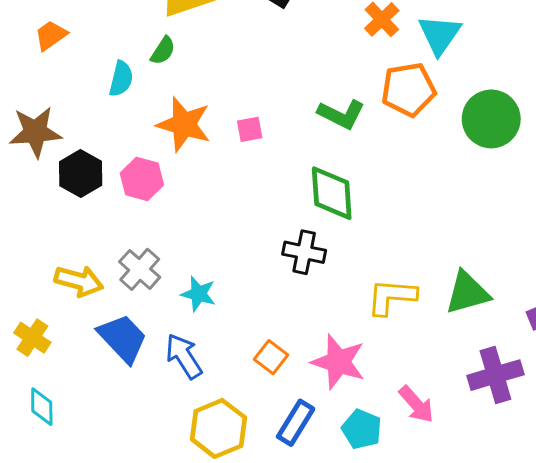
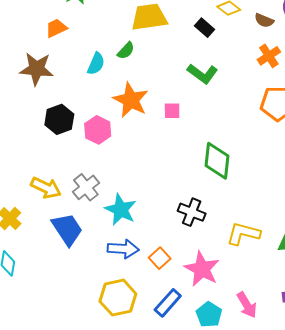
green L-shape: (341, 114) -> (203, 74), moved
brown star: (35, 132) -> (37, 69), moved
black cross: (304, 252) -> (192, 212), moved
cyan star: (198, 294) -> (121, 210), size x1.4
blue arrow: (184, 356) -> (123, 249), moved, turned 116

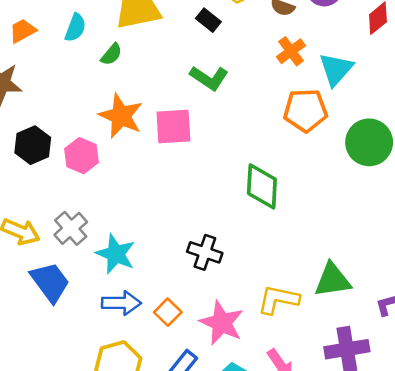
cyan semicircle: (96, 64) -> (75, 28), moved
pink square: (172, 111) -> (173, 126), size x1.8
green diamond: (217, 161) -> (262, 186), moved
yellow L-shape: (243, 234) -> (278, 300), moved

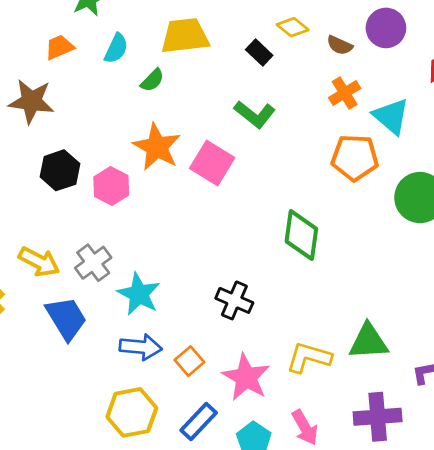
cyan triangle: (336, 69) -> (391, 116), turned -36
pink square: (173, 126) -> (212, 163), turned 30

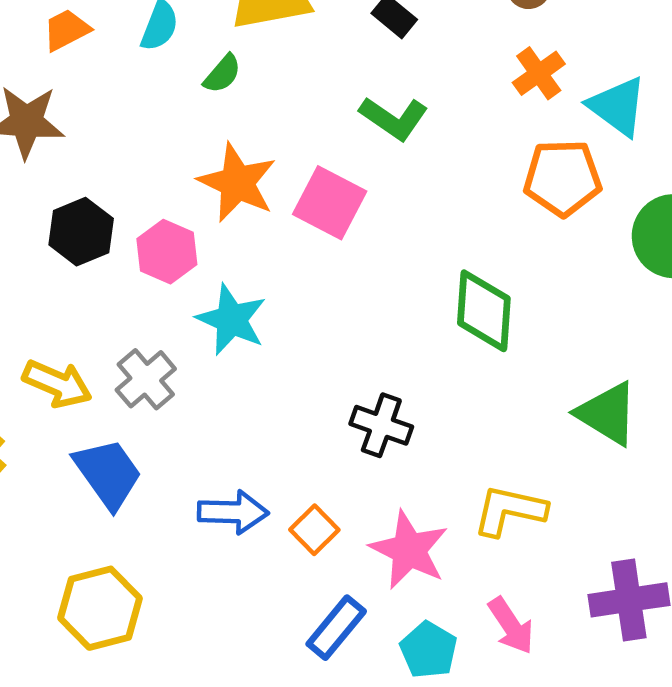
cyan star: (139, 294) -> (231, 320), moved
green triangle: (368, 342) -> (607, 414), moved, turned 39
yellow hexagon: (132, 412) -> (100, 608), moved

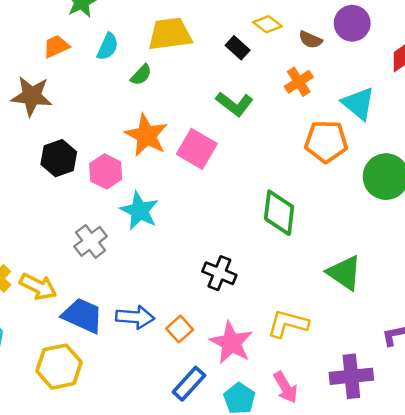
orange cross: (539, 73) -> (299, 82), moved
yellow arrow: (57, 384) -> (38, 287), moved
blue trapezoid: (108, 473) -> (83, 316), moved, turned -33

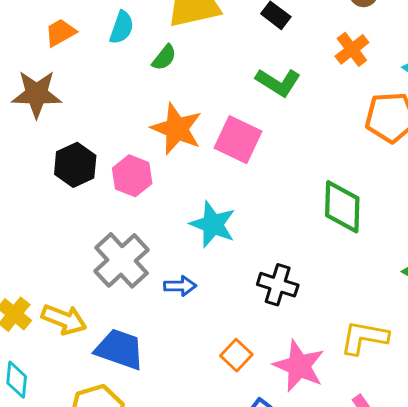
cyan star: (139, 211) -> (213, 224), moved
gray cross: (91, 241) -> (122, 260), size x1.4
blue arrow: (135, 317) -> (180, 286), moved, size x0.7

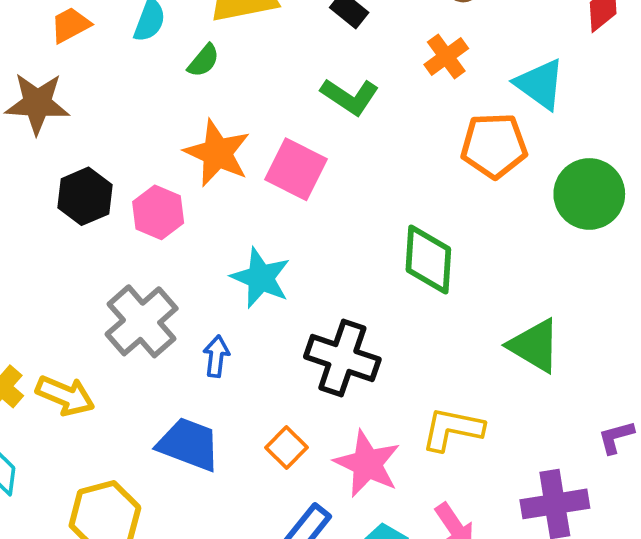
black cross: (278, 285) -> (342, 358), size x1.4
blue arrow: (180, 286) -> (216, 356), turned -84
blue trapezoid: (120, 349) -> (189, 444), moved

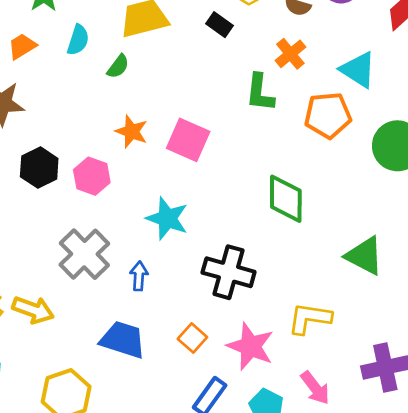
green L-shape: (350, 97) -> (260, 93), moved, turned 66
orange star: (217, 153) -> (131, 132), size x0.7

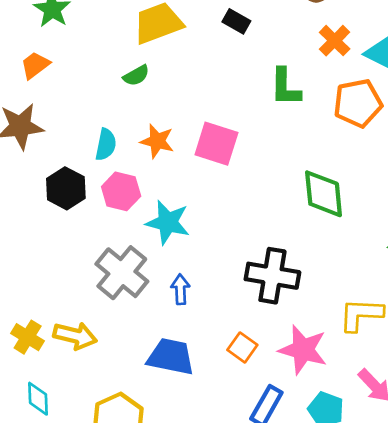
cyan semicircle: (78, 40) -> (106, 145), moved
orange cross: (290, 54) -> (335, 41), moved
green semicircle: (118, 66) -> (136, 75), turned 30
cyan star: (167, 218) -> (168, 222), moved

